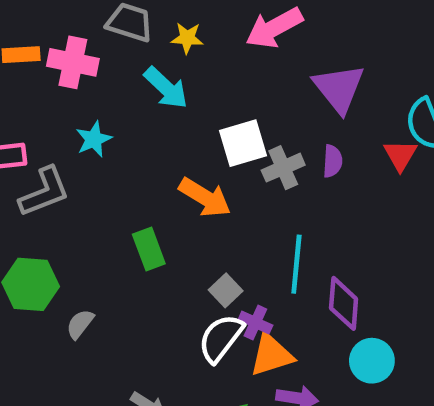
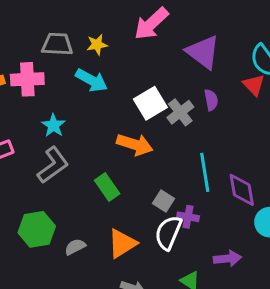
gray L-shape: (44, 192) -> (53, 165), moved
gray semicircle: (80, 324) -> (75, 247), turned 40
orange triangle: (271, 355) -> (122, 243), moved

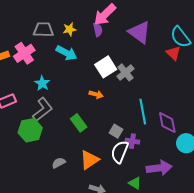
pink cross: (27, 79) -> (24, 53), turned -30
purple semicircle: (211, 100) -> (98, 30), moved
orange arrow: (135, 144) -> (96, 94), size x0.6
green hexagon: (37, 229) -> (30, 130), moved
purple arrow: (227, 259) -> (159, 168), size x1.4

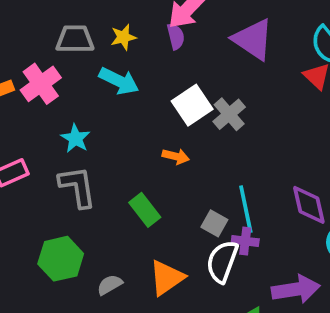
gray L-shape: (43, 109) -> (77, 187), turned -60
cyan line: (143, 112) -> (246, 209), moved
green hexagon: (30, 130) -> (61, 259), moved

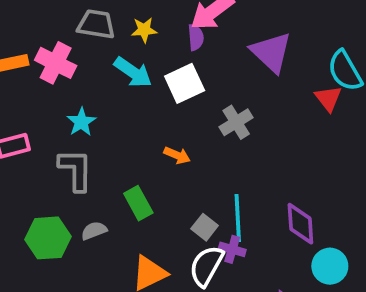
pink cross: (41, 84) -> (56, 63), turned -36
white square: (192, 105) -> (185, 83), moved
gray semicircle: (110, 285) -> (94, 231), moved

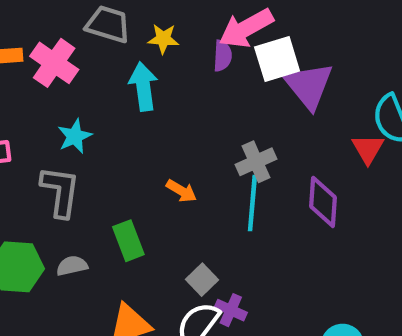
cyan arrow: (133, 72) -> (143, 86), turned -141
white square: (185, 83) -> (277, 59), moved
cyan line: (238, 218) -> (252, 203), moved
purple diamond: (300, 224) -> (323, 202), moved

